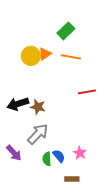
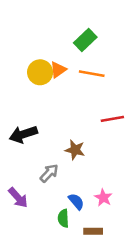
brown star: (38, 107) -> (75, 150), moved
gray arrow: (38, 134) -> (49, 173), size x0.7
green semicircle: (47, 159) -> (63, 218), moved

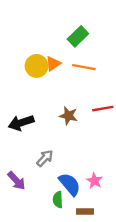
brown star: (75, 150) -> (68, 116), moved
blue semicircle: (76, 202) -> (70, 184), size x1.5

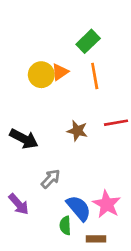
orange line: (84, 67) -> (95, 76), turned 70
black arrow: (21, 123) -> (24, 139), turned -135
pink star: (95, 181) -> (107, 204), size x1.5

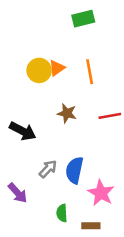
green rectangle: (88, 41) -> (83, 19), moved, turned 30
brown star: (77, 131) -> (67, 113), moved
blue semicircle: (79, 208) -> (74, 170), moved, turned -128

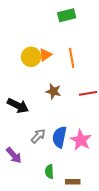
pink star: (101, 193) -> (81, 140), moved

